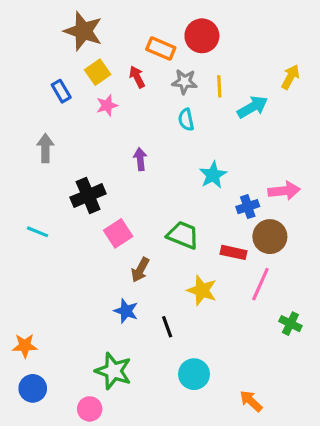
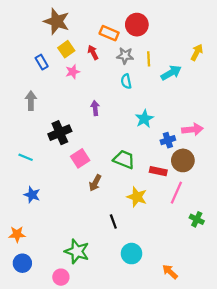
blue star: (126, 311) -> (32, 195), moved

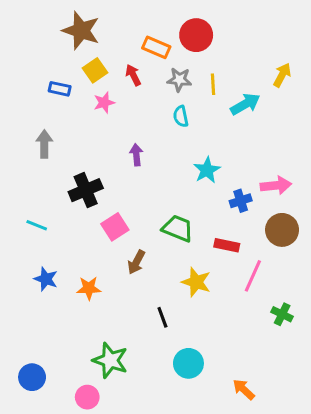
blue rectangle: (42, 62) -> (60, 89), turned -48
brown circle: (183, 160) -> (282, 230), moved
orange star: (17, 234) -> (89, 288), moved

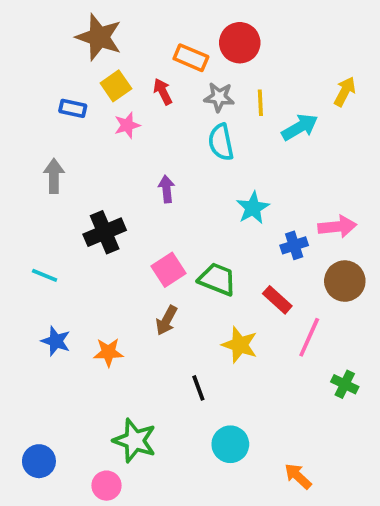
cyan semicircle: (181, 116) -> (221, 142), size x1.4
pink square: (115, 227) -> (168, 270), moved
red rectangle: (227, 245) -> (277, 300), turned 30

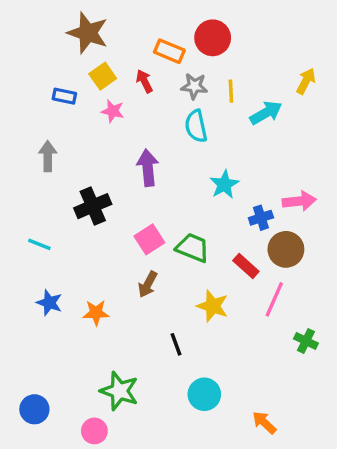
pink star: (127, 125) -> (113, 111), turned 30
purple arrow: (167, 189) -> (148, 168), size x1.5
brown circle: (345, 281) -> (286, 249), moved

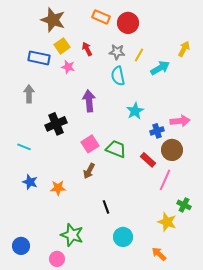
orange rectangle: (169, 51) -> (101, 17), moved
yellow line: (231, 91) -> (139, 55), turned 32
blue rectangle: (64, 96) -> (39, 58), size x1.5
yellow star: (213, 306) -> (167, 222), moved

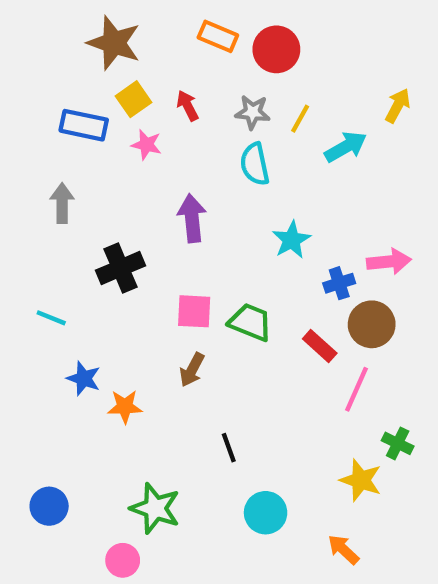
pink square: (90, 144) -> (194, 311), turned 36
blue star: (30, 182) -> (84, 378), moved
blue circle: (21, 246) -> (49, 506), moved

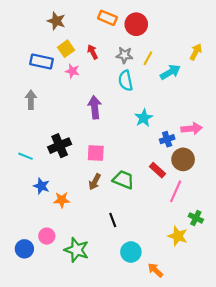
brown star: (114, 43) -> (56, 21), size x0.7
black cross: (120, 268) -> (60, 146), moved
green trapezoid: (250, 322) -> (123, 180), moved
orange arrow: (343, 549) -> (155, 270), moved
pink circle: (123, 560) -> (47, 236), moved

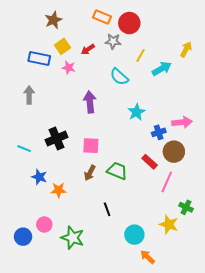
brown star: (56, 21) -> (53, 20), turned 30
red arrow: (93, 52) -> (88, 49), turned -96
gray star: (125, 55) -> (113, 41), moved
cyan semicircle: (126, 81) -> (119, 77), turned -36
cyan circle: (131, 252) -> (134, 235), moved

